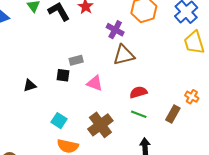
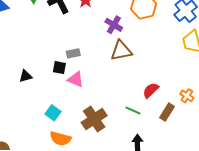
pink triangle: (95, 83) -> (76, 79), moved
red semicircle: (138, 92) -> (151, 90), moved, turned -30

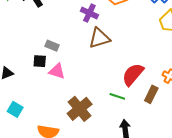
gray rectangle: (73, 53) -> (52, 46), turned 40
red semicircle: (151, 90) -> (133, 74), size x1.4
cyan square: (53, 113) -> (15, 109), moved

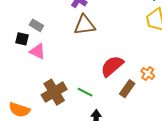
green line: (117, 96) -> (85, 92), moved

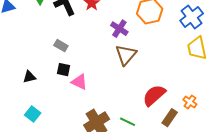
gray rectangle: (36, 25) -> (61, 46), moved
brown triangle: (85, 25) -> (126, 55), turned -40

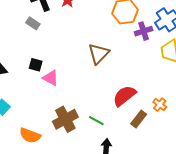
purple cross: (119, 29) -> (144, 31), moved, turned 36
gray rectangle: (61, 46) -> (33, 23), moved

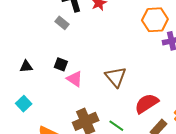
brown triangle: (99, 54) -> (116, 77), moved, turned -30

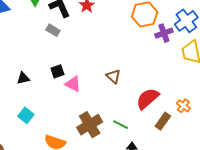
black square: (61, 64) -> (57, 71), turned -32
brown triangle: (116, 77) -> (113, 76), size x0.7

